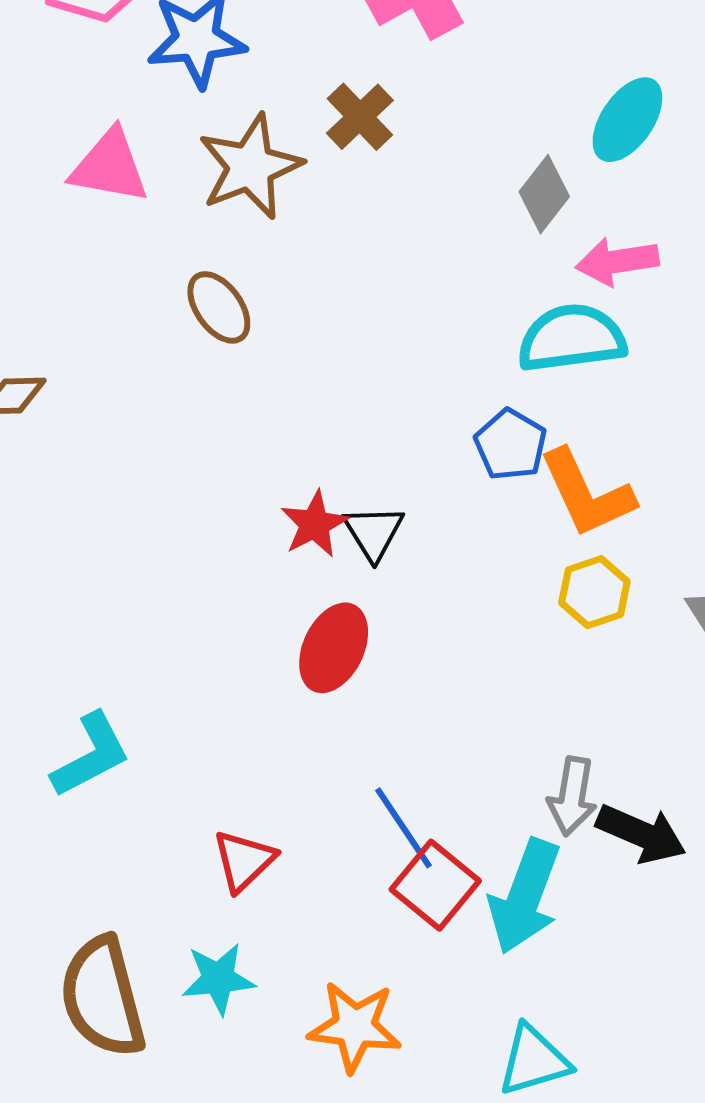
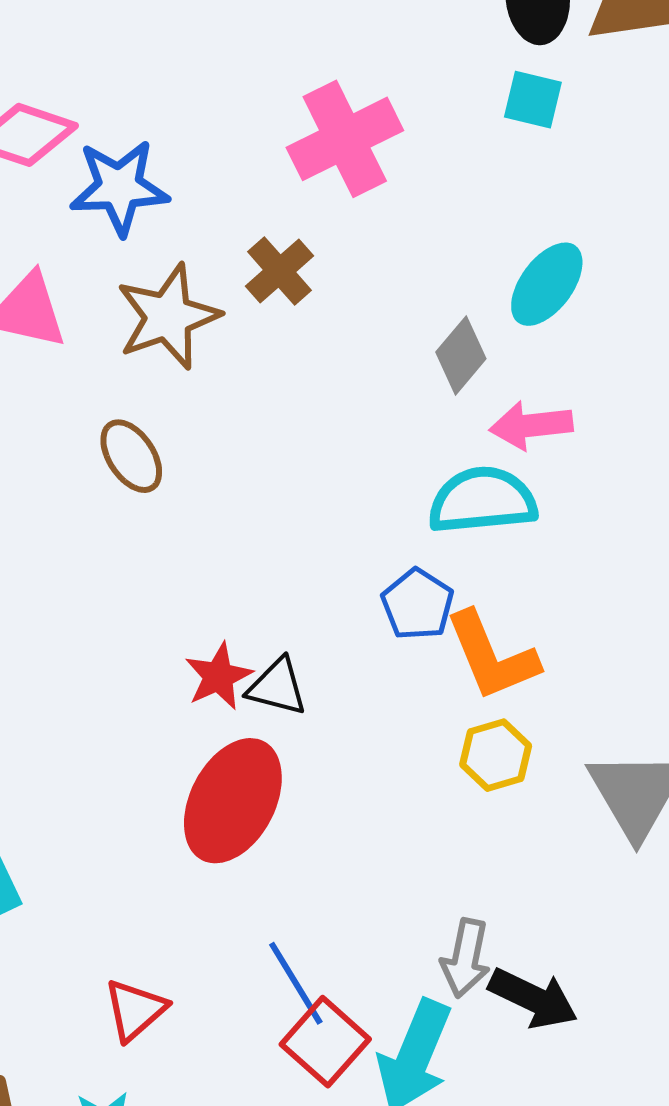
black triangle: (374, 532) -> (277, 687), turned -46
red ellipse: (334, 648) -> (233, 801), size x1.4

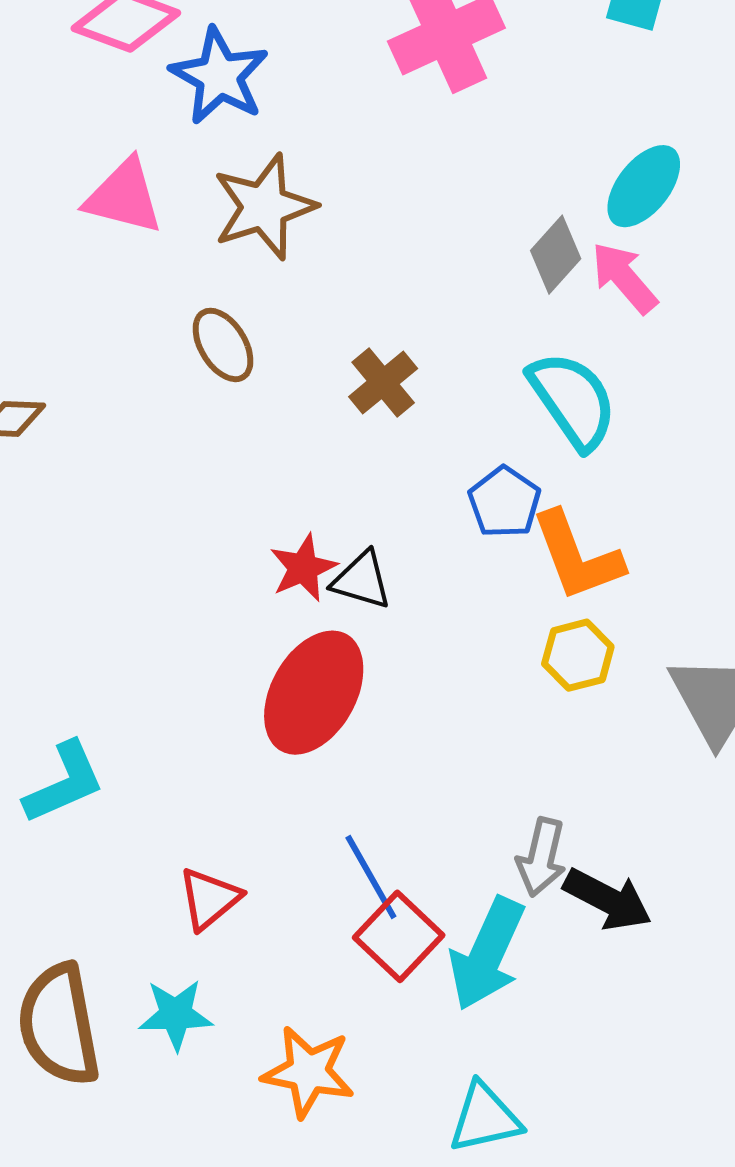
blue star: (119, 187) -> (219, 76), turned 30
brown cross: (280, 271) -> (383, 383), moved
pink arrow: (531, 425) -> (624, 278), moved, turned 54
cyan semicircle: (482, 500) -> (573, 400), turned 59

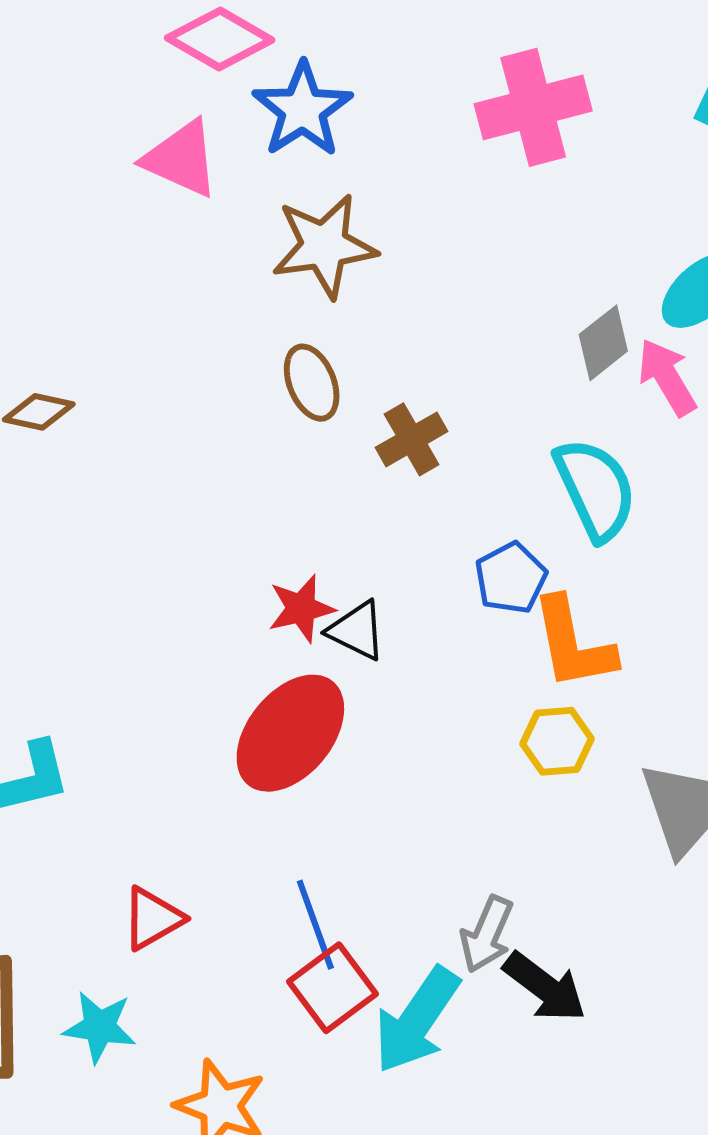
pink triangle: (124, 197) -> (181, 159), moved
brown ellipse: (223, 345) -> (312, 383), moved

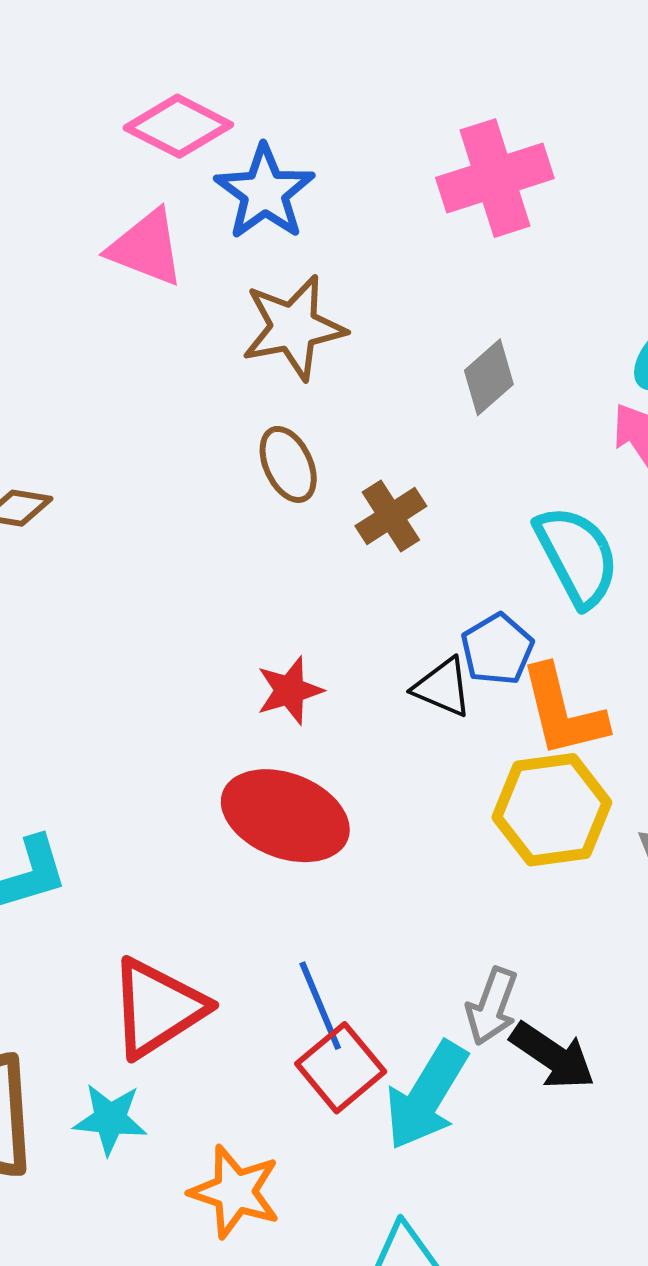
gray diamond: (603, 343) -> (489, 377), moved
black triangle: (357, 631) -> (443, 687), moved
red ellipse: (290, 733) -> (285, 816), turned 75
yellow hexagon: (557, 741) -> (552, 810), size x1.6
red triangle: (153, 918) -> (157, 1008), size x1.6

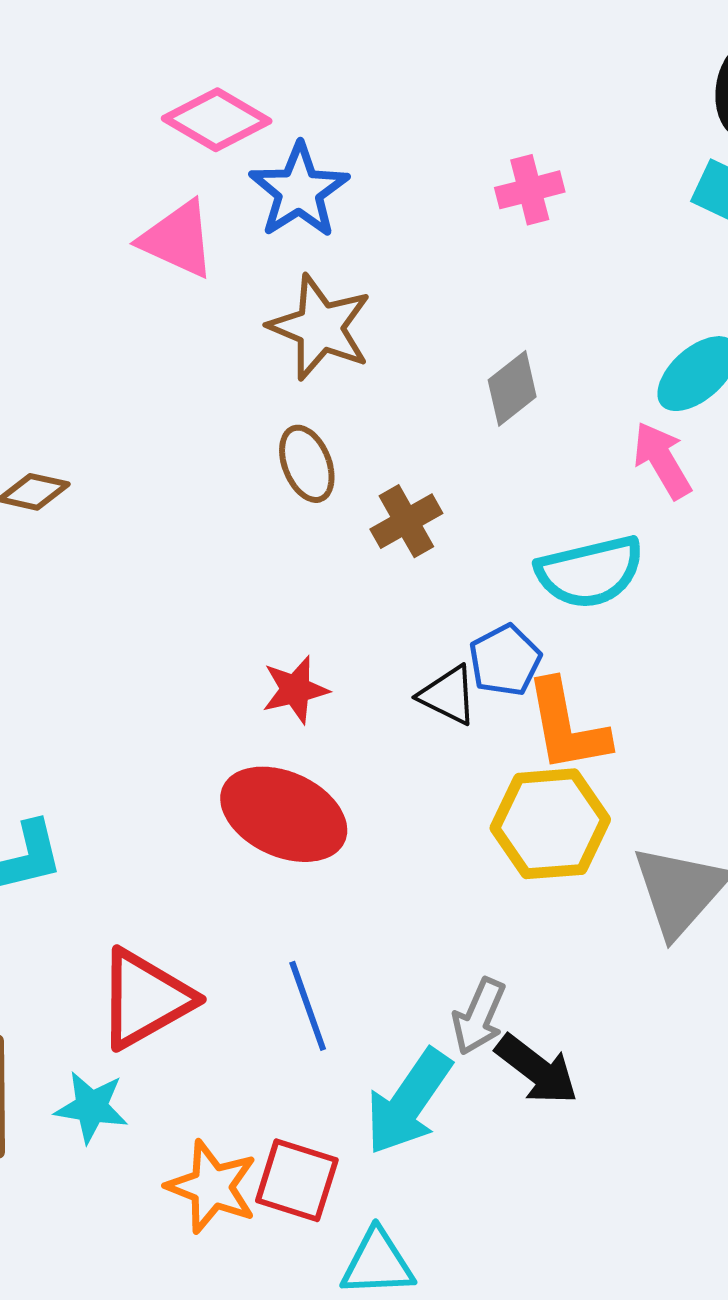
pink cross: (495, 178) -> (530, 190), size x0.6
brown star: (294, 327) -> (320, 327), turned 30
cyan semicircle: (577, 556) -> (590, 572), turned 101
red square: (341, 1068) -> (297, 1180), moved, turned -36

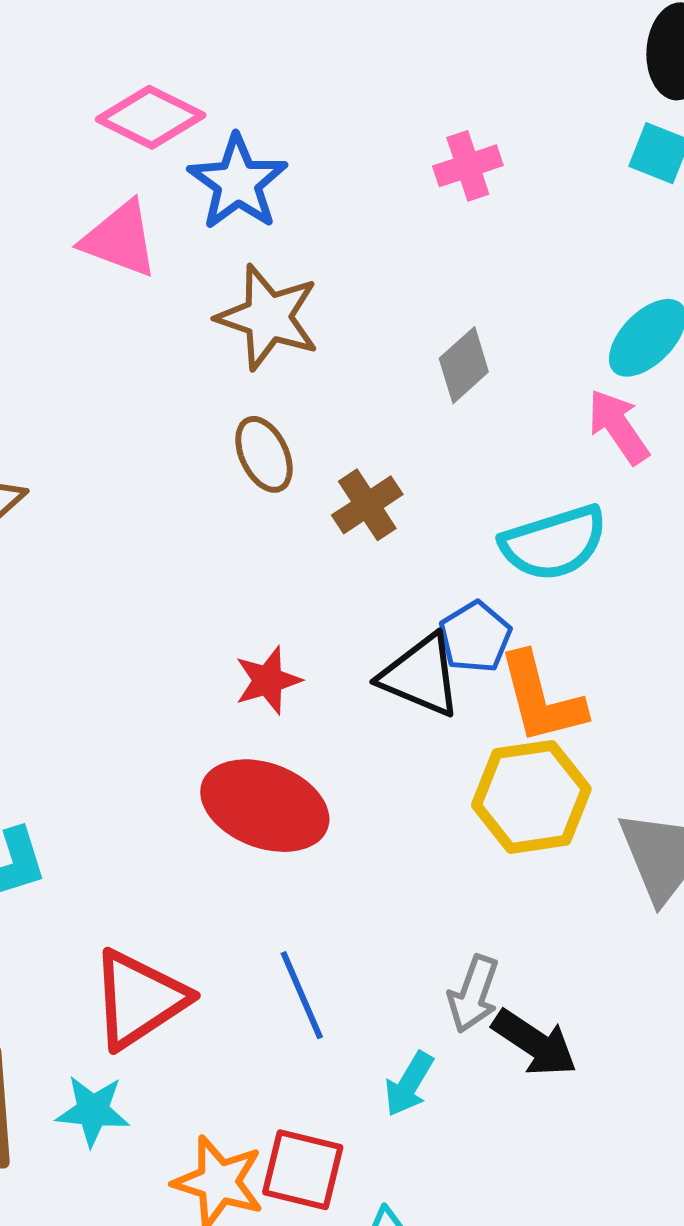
black triangle: (448, 695) -> (421, 676), size x1.4
cyan arrow: (409, 1102) -> (409, 1084), size x0.6

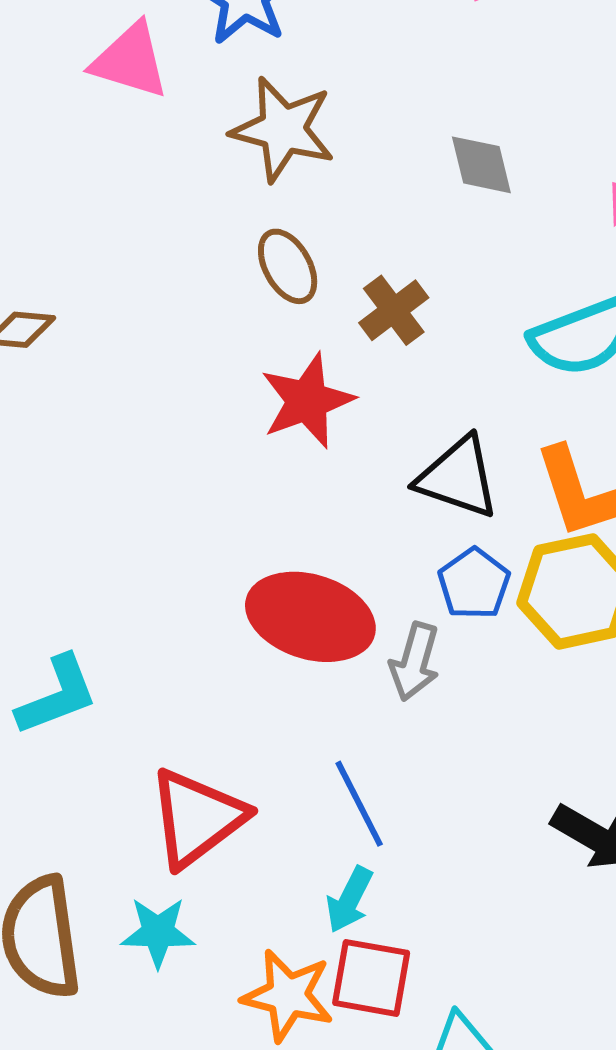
gray diamond: (464, 365) -> (481, 165), turned -58
blue pentagon: (475, 637) -> (474, 584), moved
red star: (268, 680) -> (307, 401), moved, size x1.4
gray arrow: (473, 994) -> (415, 662), moved
cyan arrow: (409, 1084) -> (349, 900), moved

